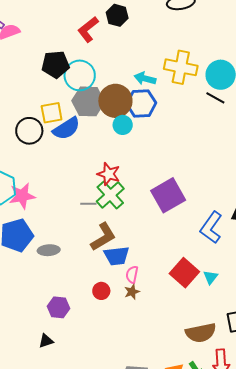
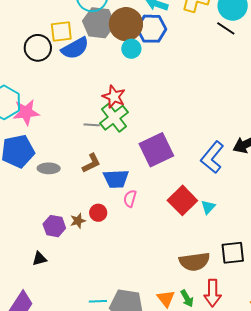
purple square: (168, 195) -> (156, 150), moved
brown L-shape: (103, 237) -> (91, 163), moved, size x0.7
brown star: (132, 292) -> (78, 221), moved

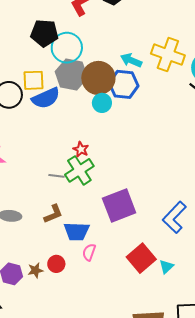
red star: (114, 97) -> (81, 149), size x0.7

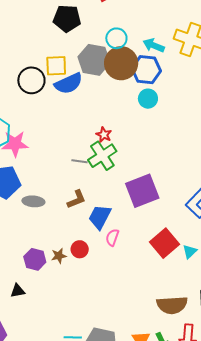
cyan circle: (67, 48) -> (116, 38), moved, size x0.7
cyan circle: (102, 103) -> (148, 99), moved
blue trapezoid: (77, 231) -> (100, 217), turned 116

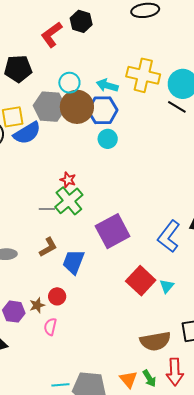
pink semicircle: (112, 237) -> (50, 327), moved

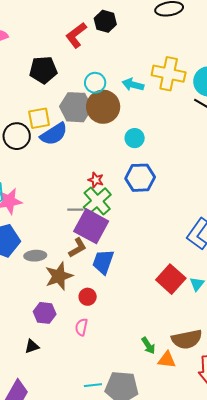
blue hexagon: (103, 110) -> (140, 178), moved
purple square: (113, 231) -> (91, 226), moved, turned -32
brown star: (37, 305) -> (59, 276), moved, size x1.8
green arrow: (149, 378) -> (148, 346), moved
orange triangle: (128, 379) -> (167, 360), moved, turned -42

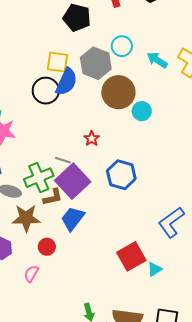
brown circle: (103, 107) -> (118, 92), moved
blue semicircle: (54, 134) -> (66, 82), turned -52
black circle: (17, 136) -> (46, 91), moved
blue hexagon: (140, 178) -> (121, 175), moved
green cross: (97, 201) -> (39, 178), moved

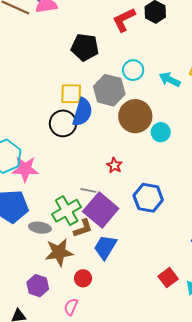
red square: (131, 256) -> (168, 278), size x0.7

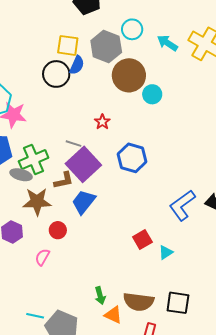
blue semicircle: (82, 112) -> (77, 65), size x0.7
green cross: (67, 211) -> (34, 160), moved

